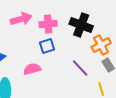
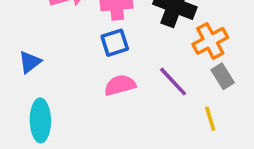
pink semicircle: (32, 69) -> (120, 85), moved

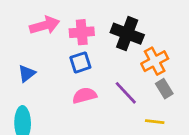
blue triangle: (30, 62) -> (27, 73), moved
yellow line: (210, 119) -> (155, 122), turned -66

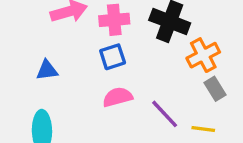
blue triangle: (27, 73) -> (47, 70), turned 30
purple line: (126, 93) -> (165, 114), moved

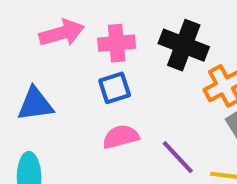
blue triangle: (47, 70) -> (35, 104), size x1.4

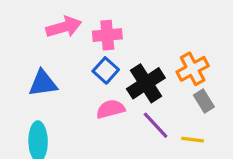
black cross: (184, 45) -> (146, 83), moved, turned 36
blue square: (115, 88) -> (106, 70), turned -30

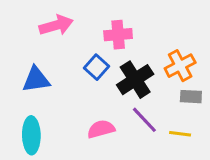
pink cross: (107, 35) -> (118, 35), moved
gray rectangle: (204, 101) -> (191, 97), turned -55
pink semicircle: (111, 109) -> (101, 129), moved

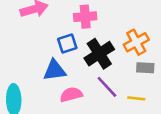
blue square: (96, 67) -> (67, 43), turned 30
blue triangle: (36, 80) -> (55, 70), moved

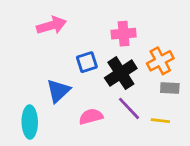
pink cross: (85, 17) -> (124, 34), moved
blue triangle: (55, 70) -> (58, 91), moved, turned -35

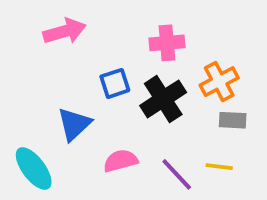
purple line: (129, 108) -> (177, 174), moved
cyan ellipse: (30, 122) -> (34, 169), turned -36

